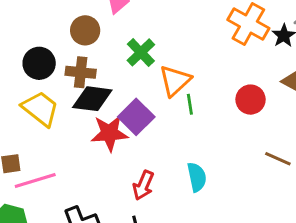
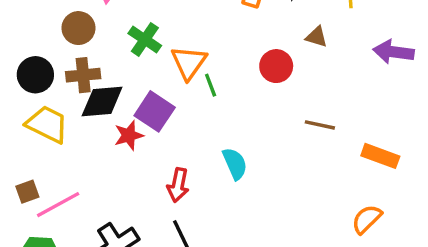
red star: (109, 133) -> (129, 135), size x0.7

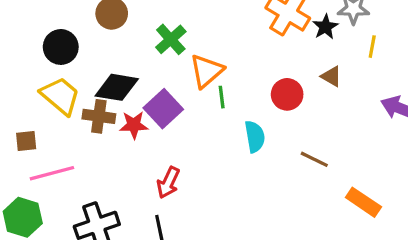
brown cross: (83, 75) -> (99, 116), moved
cyan semicircle: (235, 164) -> (255, 137), moved
brown square: (27, 192) -> (26, 141), moved

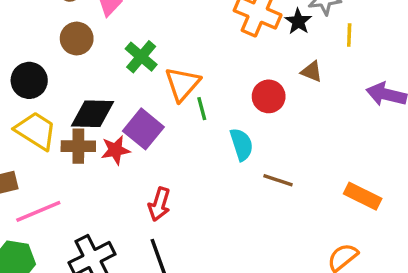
brown line: (314, 159) -> (278, 180), moved

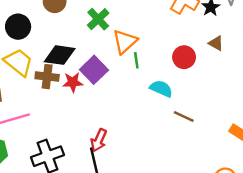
cyan semicircle: (242, 144) -> (161, 89), turned -55
red arrow: (159, 204) -> (99, 140), moved

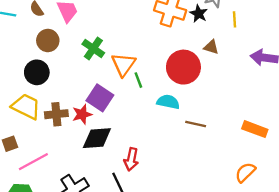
black circle: (18, 27) -> (37, 72), moved
black diamond: (60, 55) -> (97, 138), moved
red circle: (184, 57) -> (183, 67), size x1.5
red arrow: (99, 140) -> (131, 159), moved

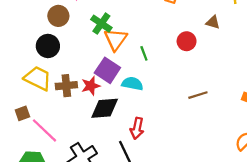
orange triangle: (123, 64) -> (116, 39), moved
red circle: (183, 67) -> (187, 41), size x0.6
cyan semicircle: (168, 102) -> (132, 84), moved
brown line: (196, 124) -> (198, 95), turned -30
pink line: (33, 162) -> (45, 130), turned 72

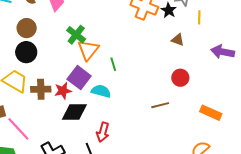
brown circle: (58, 16) -> (27, 28), moved
red circle: (187, 41) -> (180, 78), moved

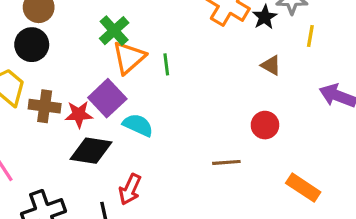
green line: (113, 64) -> (166, 64), moved

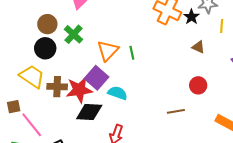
green cross: (114, 31) -> (73, 34), moved
red star: (79, 114) -> (79, 90), size x1.5

